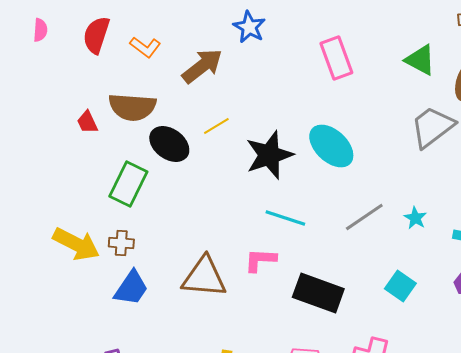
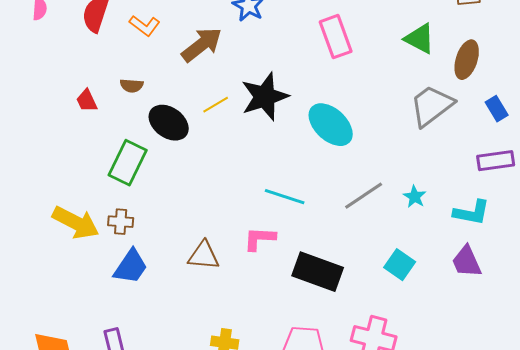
brown semicircle: (132, 107) -> (132, 86), size x0.5
black star: (269, 155) -> (265, 97), moved
brown triangle: (204, 277) -> (204, 256), size x0.7

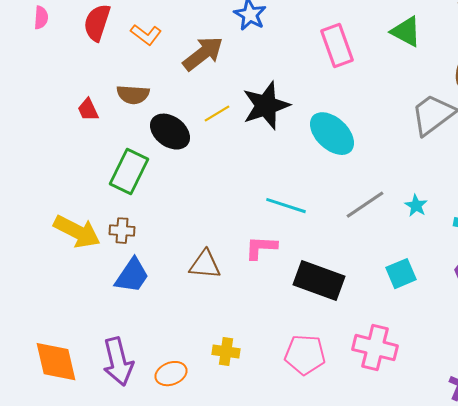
green triangle: (420, 39) -> (406, 32), moved
brown semicircle: (132, 86) -> (133, 95), size x1.4
cyan square: (400, 265) -> (401, 274), turned 32

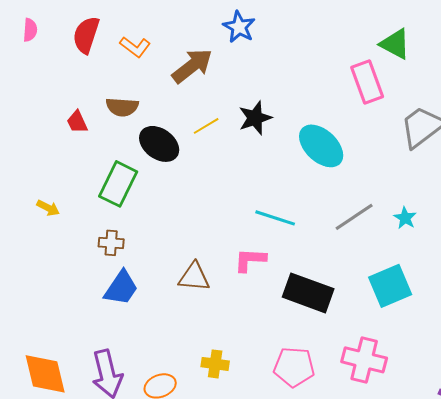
pink rectangle: (337, 46) -> (367, 82), moved
black star: (266, 106) -> (255, 118), size x0.7
yellow arrow: (77, 232) -> (48, 208), moved, size x0.5
cyan square: (401, 274) -> (390, 286), size x1.4

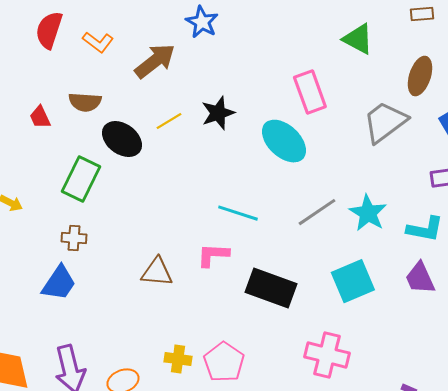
pink rectangle: (367, 82) -> (310, 92), moved
cyan star: (405, 218) -> (368, 213), size x1.6
blue trapezoid: (121, 288) -> (59, 283), moved
pink pentagon: (294, 367) -> (224, 362), moved, turned 30

